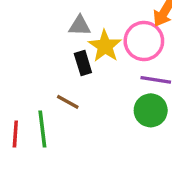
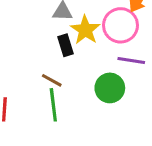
green circle: (151, 110) -> (110, 88), moved
green line: (42, 129) -> (53, 105), moved

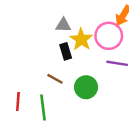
green circle: (110, 88) -> (86, 87), moved
green line: (53, 105) -> (43, 108), moved

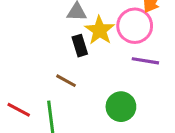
green circle: (86, 87) -> (121, 107), moved
red line: (18, 102) -> (19, 110), turned -66

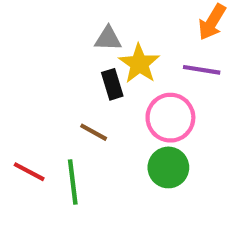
pink circle: (135, 26) -> (170, 118), moved
purple line: (145, 61) -> (202, 70), moved

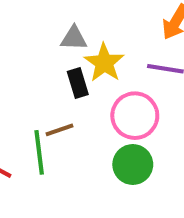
brown line: (94, 132) -> (59, 130), turned -48
green line: (73, 182) -> (39, 152), moved

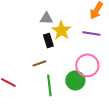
pink circle: (135, 116) -> (87, 65), moved
green line: (39, 152) -> (49, 85), moved

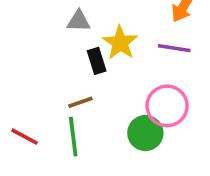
gray triangle: (46, 18) -> (79, 21), moved
green line: (49, 85) -> (73, 137), moved

